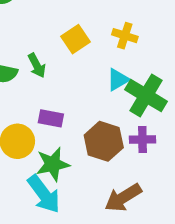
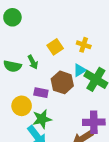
purple cross: (142, 140) -> (94, 122), moved, size x1.5
brown hexagon: (104, 141) -> (62, 82), moved

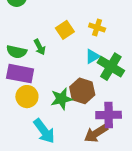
brown hexagon: (62, 82) -> (82, 91), moved
purple rectangle: (41, 93) -> (20, 74), moved, size x1.6
green star: (42, 119) -> (61, 99), moved

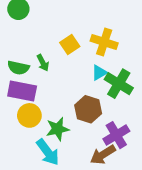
yellow cross: (97, 28) -> (104, 42), size x1.5
green star: (61, 99) -> (58, 129), moved
purple cross: (109, 115) -> (116, 135), turned -30

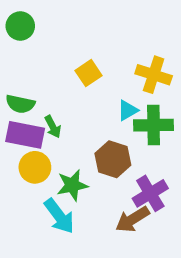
yellow cross: (104, 42) -> (154, 75), moved
green arrow: (43, 63) -> (53, 127), moved
green cross: (119, 84) -> (154, 125), turned -32

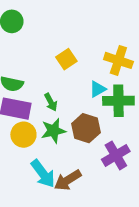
green arrow: (53, 127) -> (51, 102), moved
green star: (72, 185) -> (53, 131), moved
brown arrow: (132, 219) -> (68, 180), moved

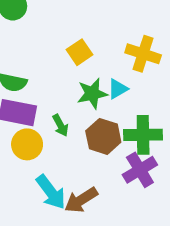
green cross: (118, 101) -> (143, 135), moved
green arrow: (51, 102) -> (60, 125), moved
green star: (53, 131) -> (92, 94), moved

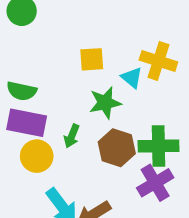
yellow square: (80, 52) -> (92, 59), turned 30
cyan triangle: (118, 89) -> (132, 78), moved, turned -50
green arrow: (60, 125) -> (72, 136), turned 50

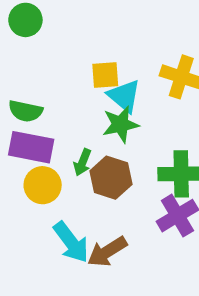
cyan triangle: (132, 78) -> (124, 96), moved, size x1.4
brown hexagon: (117, 148) -> (111, 178), moved

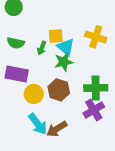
green semicircle: (25, 111) -> (16, 43), moved
green arrow: (82, 162) -> (42, 48), moved
yellow circle: (43, 185) -> (34, 94), moved

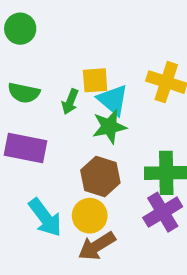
yellow circle: (34, 94) -> (90, 216), moved
cyan arrow: (38, 124) -> (45, 217), moved

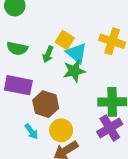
yellow square: (95, 80) -> (65, 40), turned 36
brown hexagon: (100, 176) -> (46, 104), moved
cyan arrow: (45, 217) -> (31, 132), size x0.6

